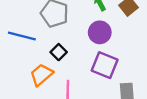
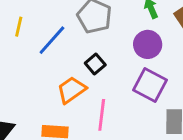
blue line: (22, 36) -> (52, 40), turned -68

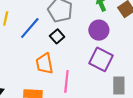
black square: (95, 64) -> (57, 36), moved
orange trapezoid: (72, 90) -> (44, 64), turned -65

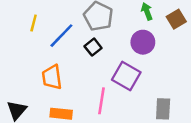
purple square: (101, 59) -> (126, 76), moved
orange trapezoid: (44, 64) -> (52, 77), moved

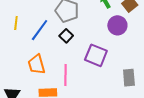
purple circle: (143, 42) -> (117, 25), moved
pink line: (101, 101) -> (66, 75), moved

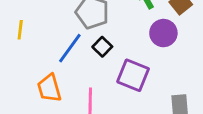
blue line: (40, 30) -> (70, 48), moved
black square: (66, 36) -> (102, 47), moved

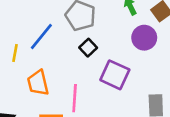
yellow line: (20, 30) -> (15, 53), moved
blue line: (70, 48) -> (41, 36), moved

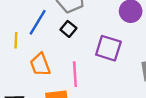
black square: (88, 48) -> (68, 29), moved

